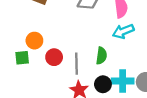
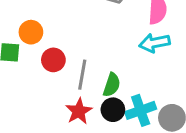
green semicircle: (101, 56) -> (112, 85), moved
cyan cross: (123, 81) -> (141, 110), turned -30

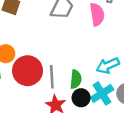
cyan arrow: (154, 43) -> (108, 66), moved
red circle: (53, 60) -> (28, 71), size x1.6

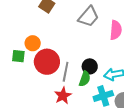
black circle: (81, 98) -> (90, 66), moved

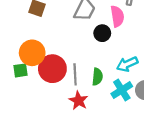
orange circle: (33, 43) -> (32, 53), size x1.5
black circle: (90, 66) -> (102, 33), moved

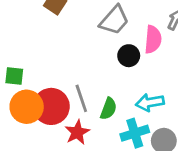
orange circle: (32, 53) -> (27, 107), moved
red circle: (52, 69) -> (51, 106), moved
gray line: (75, 74) -> (81, 98), turned -30

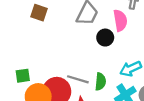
gray line: (81, 98) -> (78, 79), turned -40

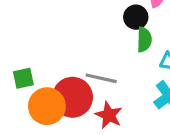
green semicircle: (100, 82) -> (144, 40), moved

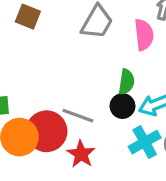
black circle: (136, 17) -> (122, 106), moved

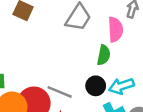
green semicircle: (126, 82) -> (104, 55), moved

